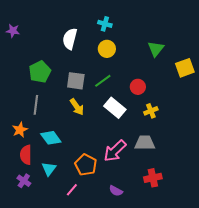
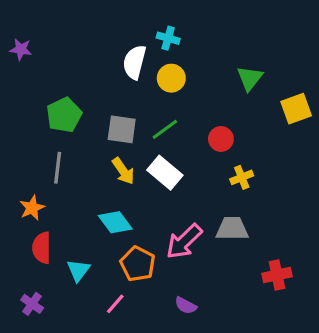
white semicircle: (70, 39) -> (134, 62), moved
white rectangle: (115, 108) -> (165, 173), moved
cyan diamond: (51, 138) -> (115, 222), moved
red cross: (153, 178) -> (277, 275), moved
purple cross: (24, 181) -> (32, 304), moved

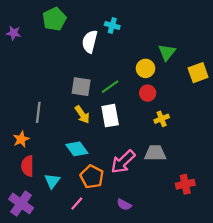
yellow circle: (171, 78) -> (145, 68), moved
green pentagon: (64, 115) -> (54, 19), moved
white rectangle: (165, 173) -> (110, 116), turned 40
purple cross: (32, 304) -> (21, 204), size x1.6

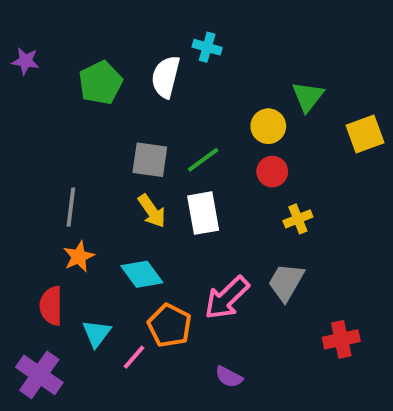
green pentagon: (54, 19) -> (100, 83), moved
orange star: (21, 139) -> (79, 256), moved
gray trapezoid: (155, 153) -> (286, 282), turned -60
pink line: (77, 204) -> (134, 357), moved

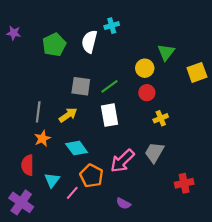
cyan cross: (207, 47) -> (112, 26), turned -32
yellow arrow: (152, 211) -> (68, 115), moved, turned -90

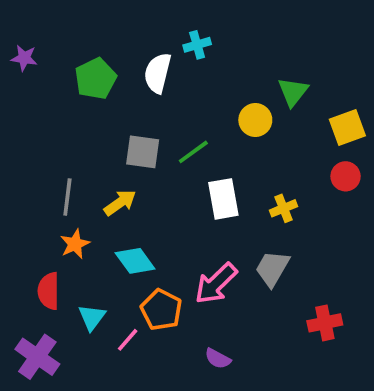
red circle: (147, 93) -> (346, 176), moved
white rectangle: (110, 115) -> (223, 199), moved

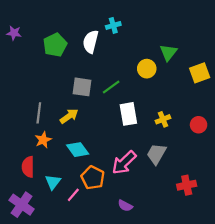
red circle: (346, 176) -> (199, 125), moved

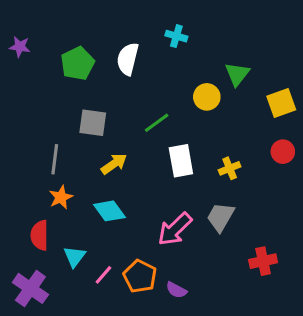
cyan cross: (113, 25) -> (176, 36), moved, turned 32
gray square: (82, 87) -> (93, 123), moved
yellow arrow: (69, 116) -> (114, 164), moved
red circle: (199, 125) -> (283, 152), moved
orange pentagon: (93, 178) -> (140, 276), moved

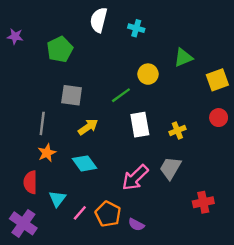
white semicircle: (128, 59) -> (99, 20), moved
green triangle: (237, 74) -> (183, 58), turned 30
yellow circle: (207, 97) -> (148, 74), moved

